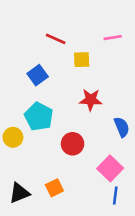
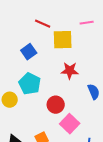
yellow square: (82, 60) -> (63, 40), size x1.5
pink square: (110, 168) -> (70, 124), moved

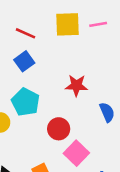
red line: (43, 24) -> (26, 33), moved
yellow square: (63, 40) -> (68, 24), moved

